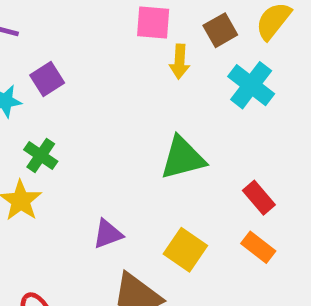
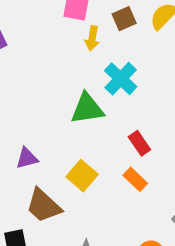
cyan cross: (251, 85) -> (121, 79), moved

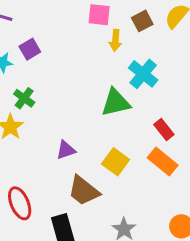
orange rectangle: (135, 179) -> (163, 162), size x1.4

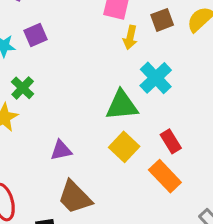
yellow square: (116, 162) -> (124, 147), moved

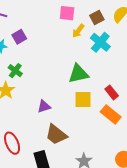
yellow arrow: (130, 37) -> (78, 31), turned 32
cyan cross: (156, 78) -> (100, 42), moved
yellow square: (124, 147) -> (83, 99), turned -36

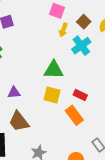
brown square: (97, 17) -> (84, 22), turned -32
yellow arrow: (78, 31) -> (63, 30), turned -32
red rectangle: (112, 92) -> (80, 95), turned -40

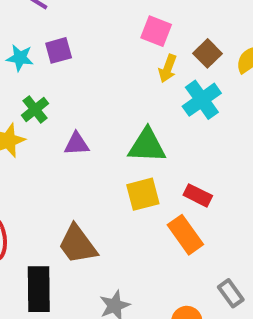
purple triangle: (14, 92) -> (76, 144), moved
yellow square: (52, 95) -> (143, 194), turned -30

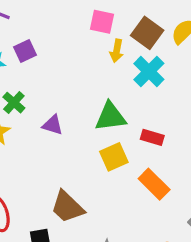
brown square: (208, 53) -> (147, 33), size x1.4
purple triangle: (76, 144) -> (53, 125), turned 30
red rectangle: (198, 195) -> (152, 137), moved

